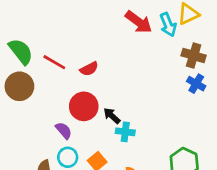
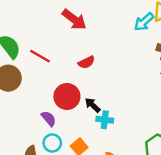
red arrow: (139, 22) -> (74, 19), moved
cyan arrow: (168, 25) -> (144, 22), turned 70
red semicircle: (89, 69) -> (86, 62), moved

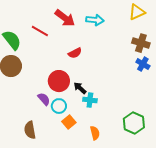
cyan arrow: (144, 22) -> (95, 20), moved, turned -132
red line: (40, 56) -> (40, 31), moved
cyan circle: (52, 143) -> (59, 106), moved

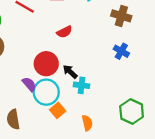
brown cross: (141, 43) -> (121, 16), moved
blue cross: (143, 64) -> (121, 51), moved
cyan circle: (59, 106) -> (46, 92), size x1.5

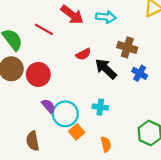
brown cross: (121, 16) -> (127, 47), moved
red circle: (46, 64) -> (38, 74), moved
black arrow: (70, 72) -> (106, 69), moved, size x1.5

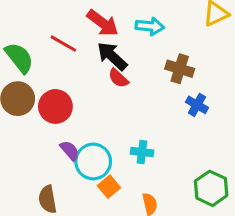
red semicircle: (83, 54) -> (118, 78), turned 70
black arrow: (106, 69) -> (112, 56), moved

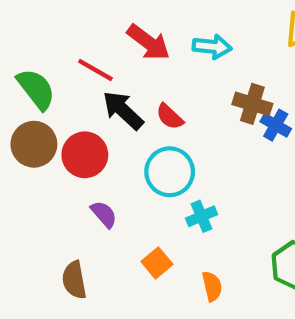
black arrow: (112, 56) -> (123, 110), moved
blue cross: (197, 105) -> (276, 125), moved
cyan cross: (142, 152) -> (201, 216), turned -30
cyan circle: (93, 162) -> (170, 172), moved

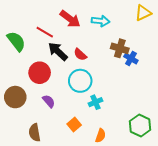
brown circle: (34, 144) -> (15, 97), moved
orange semicircle: (212, 286) -> (100, 136), turned 32

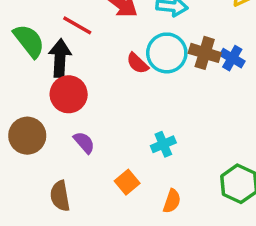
black arrow: (58, 51) -> (60, 58), moved, turned 50
blue cross: (131, 58) -> (232, 58), moved
cyan circle: (80, 81) -> (167, 53), moved

